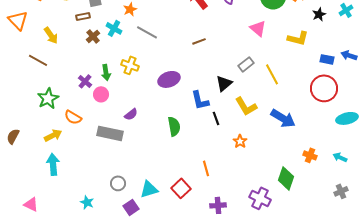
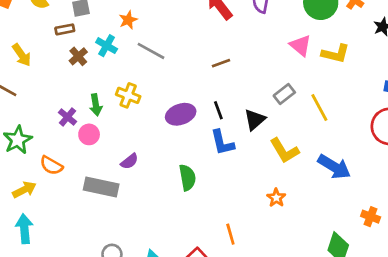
yellow L-shape: (298, 38) -> (336, 54), moved
black line: (216, 118) -> (218, 110), moved

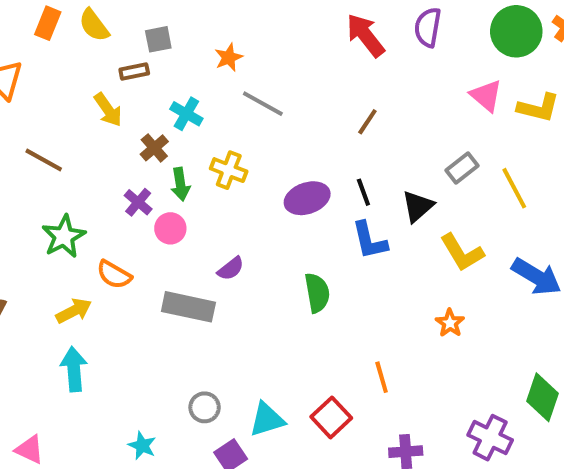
cyan cross: (107, 46) -> (186, 114), moved
yellow arrow: (22, 55) -> (108, 110), moved
brown cross: (78, 56) -> (154, 148), moved
brown line: (221, 63) -> (367, 122), turned -36

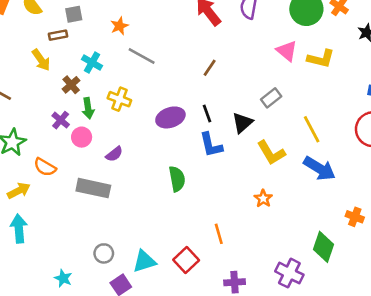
yellow line: (514, 188) -> (312, 129), moved
purple semicircle: (231, 269) -> (114, 154), moved

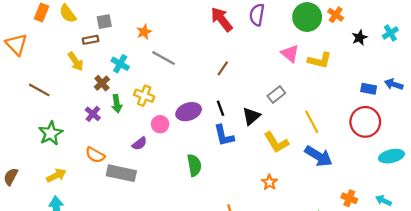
pink circle: (82, 137) -> (160, 124), moved
orange semicircle: (45, 167) -> (95, 155), moved

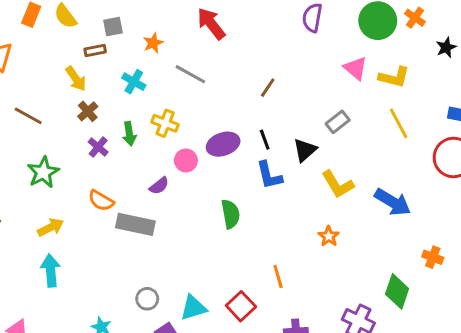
red arrow: (222, 19) -> (211, 24), moved
orange star: (144, 32) -> (153, 43), moved
brown cross: (102, 83) -> (88, 111), moved
yellow line: (312, 122) -> (399, 123), moved

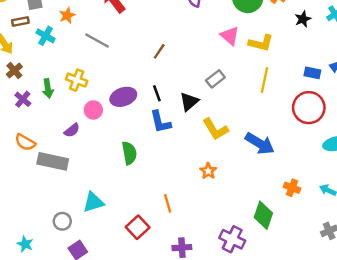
cyan cross: (134, 82) -> (46, 36), moved
yellow line: (399, 123) -> (264, 80), turned 40
cyan triangle: (193, 308) -> (93, 202), moved

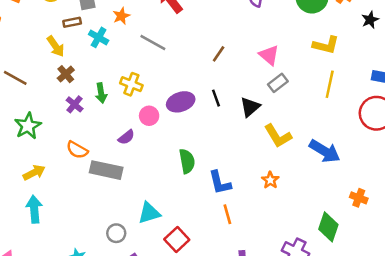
pink triangle: (230, 36) -> (269, 55), moved
blue L-shape: (160, 122) -> (220, 183), moved
red square: (138, 227) -> (177, 240), moved

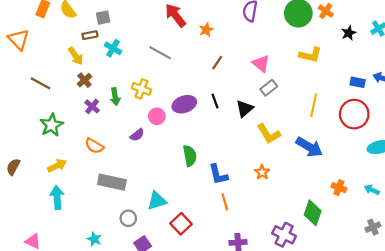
orange star: (121, 16) -> (206, 30), moved
yellow line: (330, 84) -> (314, 105), moved
gray rectangle: (106, 170) -> (112, 182), moved

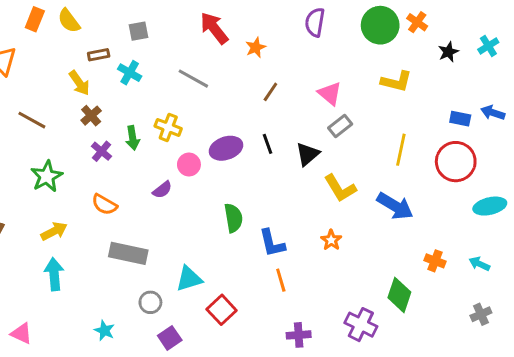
gray square: (103, 18) -> (139, 31), moved

